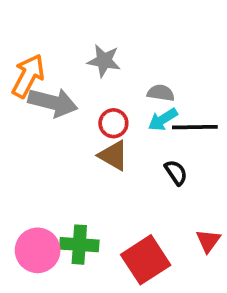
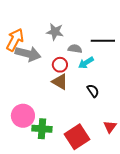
gray semicircle: (161, 93) -> (75, 49), moved
black line: (195, 127) -> (103, 41), moved
pink circle: (38, 250) -> (23, 116), moved

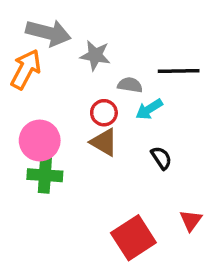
gray arrow: (28, 54) -> (48, 33), moved
pink circle: (23, 116) -> (40, 140), moved
green cross: (42, 129) -> (45, 175), moved

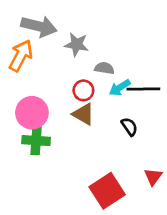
black line: (179, 71) -> (143, 89), moved

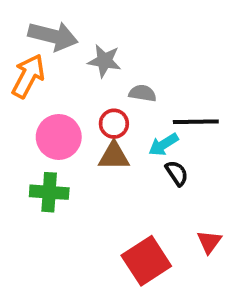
cyan arrow: (120, 88) -> (163, 145), moved
pink circle: (32, 113) -> (59, 137), moved
brown triangle: (83, 114) -> (114, 156), turned -30

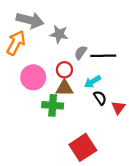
gray semicircle: (142, 93) -> (81, 53), turned -64
black line: (196, 122) -> (103, 56), moved
green cross: (49, 192) -> (53, 105), moved
red triangle: (209, 242) -> (118, 108), moved

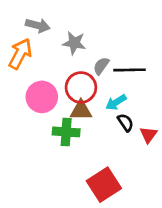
gray arrow: (30, 20) -> (38, 25), size x0.7
red circle: (64, 70) -> (81, 87), size x1.5

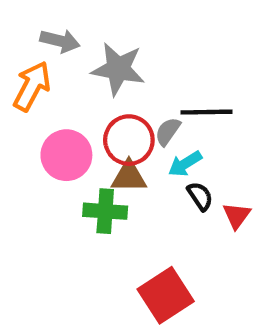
gray star: (74, 43) -> (118, 69), size x1.4
gray semicircle: (101, 66) -> (168, 131), moved

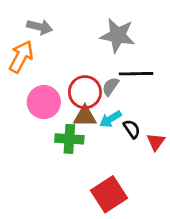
gray star: (118, 69) -> (118, 35), moved
cyan arrow: (185, 164) -> (110, 119), moved

